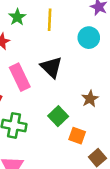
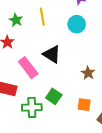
green square: (58, 116) -> (54, 96), moved

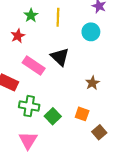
pink rectangle: (28, 68) -> (34, 66), turned -30
green square: (54, 96) -> (53, 116), moved

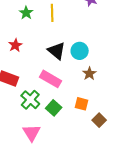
cyan circle: (91, 32) -> (80, 51), moved
red star: (18, 36) -> (15, 45), moved
pink rectangle: (34, 66) -> (51, 79), moved
green cross: (29, 106) -> (30, 100), turned 36

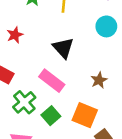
cyan circle: (80, 51) -> (106, 26), moved
orange square: (81, 104) -> (85, 115), size x1.5

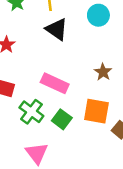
black triangle: (63, 48) -> (57, 29), moved

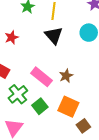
brown star: (103, 72) -> (66, 76), moved

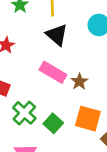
pink rectangle: (41, 77) -> (53, 72), moved

